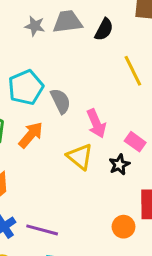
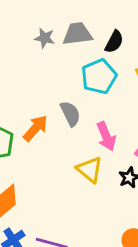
cyan pentagon: (26, 87) -> (99, 77), moved
orange arrow: (31, 135) -> (35, 128), moved

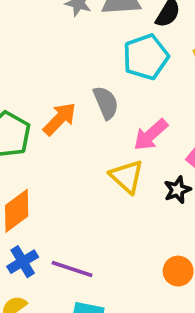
pink arrow: (106, 136) -> (151, 135), turned 68

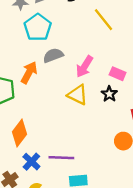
cyan pentagon: (146, 57) -> (38, 27), moved
gray semicircle: (106, 103) -> (53, 55), turned -72

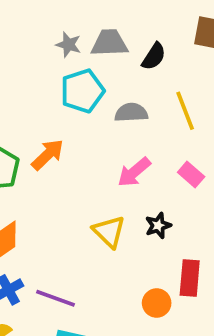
gray semicircle: (53, 55) -> (131, 113), moved
pink rectangle: (118, 74) -> (191, 175), moved
yellow triangle: (78, 95) -> (109, 232), moved

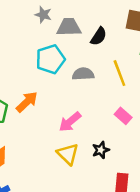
gray star: (68, 45) -> (43, 15), moved
pink arrow: (134, 172) -> (70, 122), moved

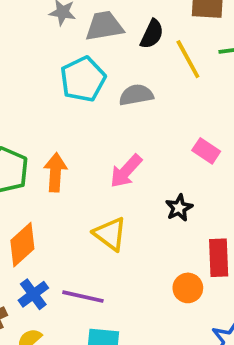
yellow line: (119, 73) -> (188, 59), moved
orange arrow: (27, 102) -> (55, 172), moved, turned -35
yellow triangle: (68, 154) -> (110, 234), moved

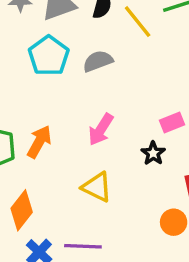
pink rectangle: (206, 151) -> (172, 123), moved, turned -45
orange arrow: (55, 172) -> (39, 142), turned 36

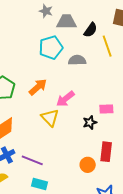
orange arrow: (39, 142) -> (38, 87), moved
yellow triangle: (97, 187) -> (50, 118), moved

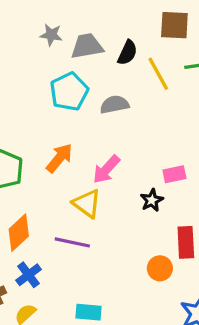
purple line: (32, 160) -> (72, 242), moved

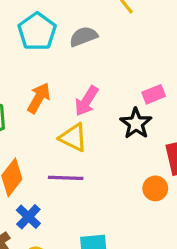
black star: (152, 200) -> (136, 123), size x1.4

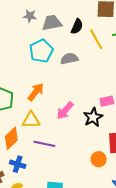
pink arrow: (86, 101) -> (65, 111), moved
yellow triangle: (73, 137) -> (31, 120), moved, turned -36
blue cross: (28, 217) -> (18, 164), turned -35

